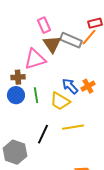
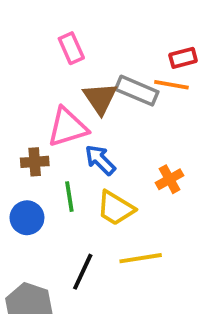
pink rectangle: (44, 25) -> (71, 48), moved
orange line: (89, 37) -> (171, 85), turned 60
blue arrow: (70, 86) -> (100, 160), moved
blue circle: (16, 95) -> (27, 218), moved

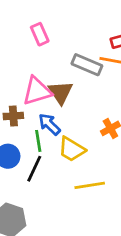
brown triangle: (100, 98) -> (61, 92), moved
blue arrow: (100, 160) -> (49, 124), moved
black line: (83, 272) -> (34, 169), moved

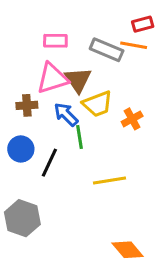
pink rectangle: (40, 34) -> (55, 41), moved, turned -65
green line: (38, 141) -> (79, 137), moved
yellow trapezoid: (72, 149) -> (98, 104), moved, turned -52

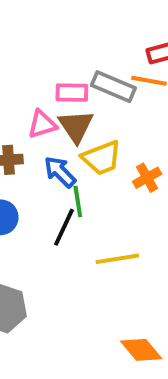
pink rectangle: (55, 41) -> (72, 93), moved
pink triangle: (52, 78) -> (42, 124), size x0.7
black line: (49, 163) -> (64, 227), moved

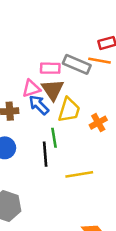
yellow trapezoid: (102, 158) -> (69, 110), turned -52
blue arrow: (60, 172) -> (39, 105), moved
black line: (64, 227) -> (45, 154), turned -30

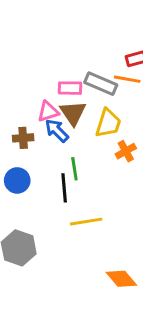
yellow trapezoid: (69, 110) -> (108, 123), moved
yellow line: (79, 174) -> (86, 222), moved

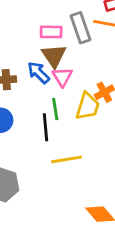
gray rectangle: (101, 84) -> (81, 28), turned 48
pink triangle: (48, 112) -> (62, 77), moved, turned -45
yellow trapezoid: (108, 123) -> (88, 106), moved

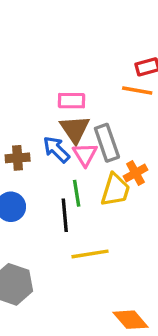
gray rectangle: (81, 28) -> (107, 143), moved

